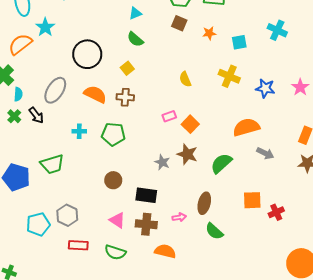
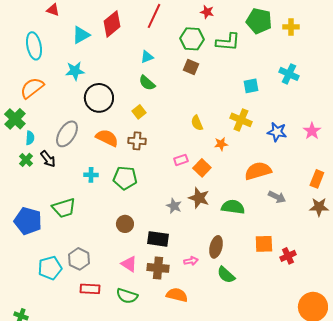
cyan star: (45, 27) -> (75, 71), moved, turned 30
orange star: (209, 33) -> (221, 144), moved
green semicircle: (221, 163) -> (233, 207), turned 50

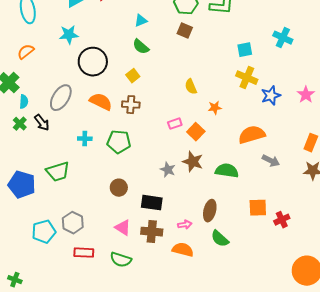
orange semicircle: (32, 88) -> (26, 52), size x0.7
yellow cross: (241, 120) -> (247, 78), moved
blue star: (277, 132) -> (271, 96), turned -30
orange semicircle: (177, 295) -> (183, 250), moved

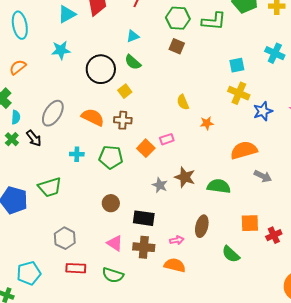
black circle: (93, 62) -> (101, 69), moved
orange square: (196, 132) -> (146, 148), moved
cyan pentagon: (44, 232) -> (29, 273), moved
green semicircle: (220, 239) -> (231, 254), moved

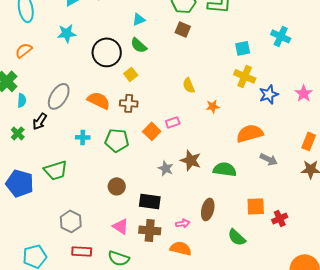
black arrow: (34, 138) -> (40, 121), turned 72
green cross: (12, 139) -> (18, 133), moved

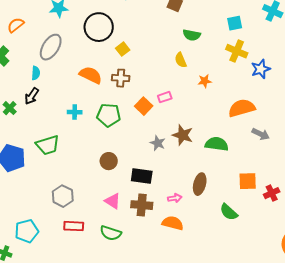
green semicircle: (139, 45) -> (192, 35), moved, turned -30
gray ellipse: (59, 96) -> (51, 47), moved
cyan semicircle: (22, 100) -> (36, 73), moved

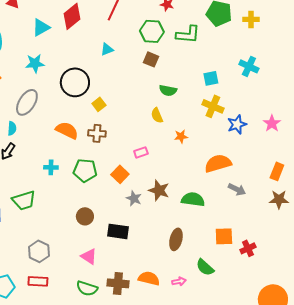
orange square: (144, 106) -> (120, 174), moved
pink arrow: (175, 198) -> (179, 281), moved
brown cross: (142, 205) -> (118, 283), moved
red rectangle: (74, 226) -> (38, 281), moved

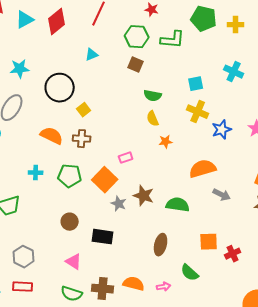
cyan triangle: (41, 27) -> (25, 20), moved
yellow semicircle: (157, 115) -> (153, 119), moved
orange square: (120, 174) -> (105, 180), size x1.4

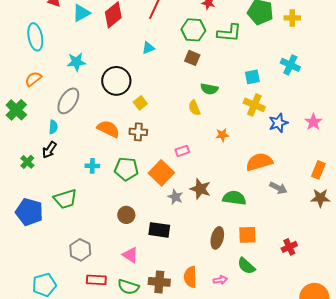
yellow semicircle: (153, 119) -> (194, 108), moved
orange square: (209, 242) -> (247, 235), moved
orange semicircle: (134, 284) -> (190, 277), turned -105
red rectangle: (23, 287) -> (96, 280), moved

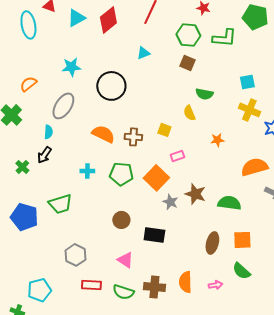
cyan ellipse: (35, 37) -> (28, 25), moved
yellow square: (140, 103) -> (164, 130), moved, turned -32

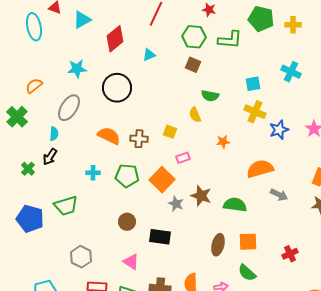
red diamond: (108, 20) -> (115, 39), moved

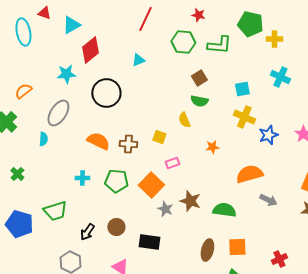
yellow cross: (293, 25) -> (274, 39), moved
red diamond: (115, 39) -> (90, 50), moved
brown square: (193, 65) -> (199, 78), moved, turned 35
black arrow: (50, 157) -> (87, 232), moved

